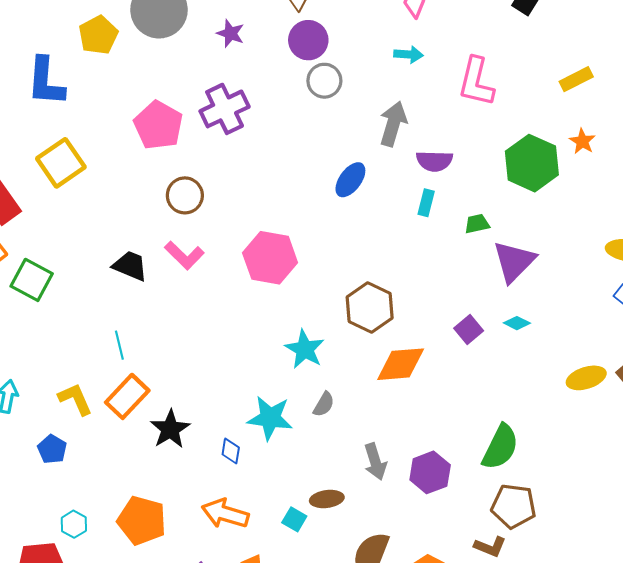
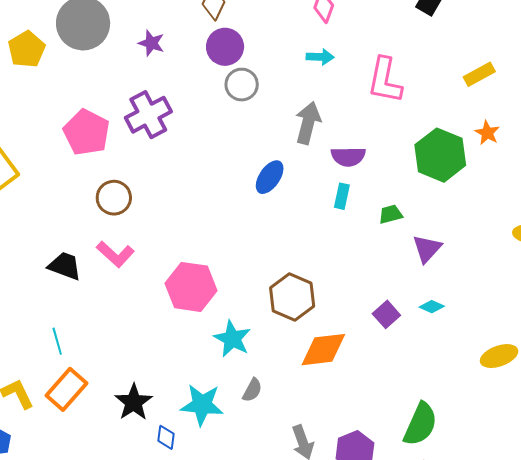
pink hexagon: (270, 258) -> (191, 287), moved
purple triangle: (514, 262) -> (427, 249), size x0.7
black star: (170, 429) -> (134, 402), moved

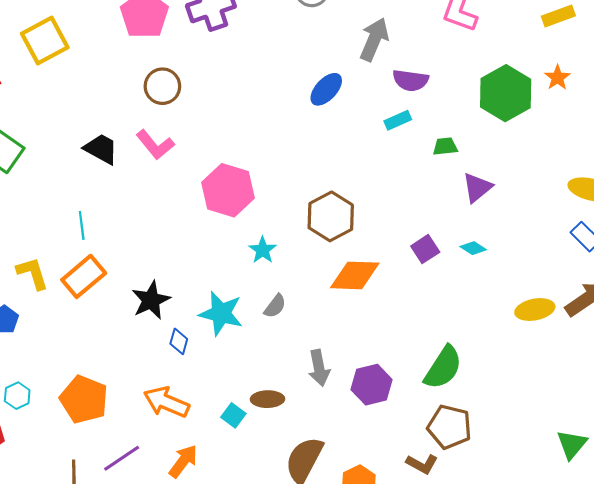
cyan rectangle: (342, 196) -> (398, 120), turned 45
cyan star: (232, 339) -> (263, 250), size x0.7

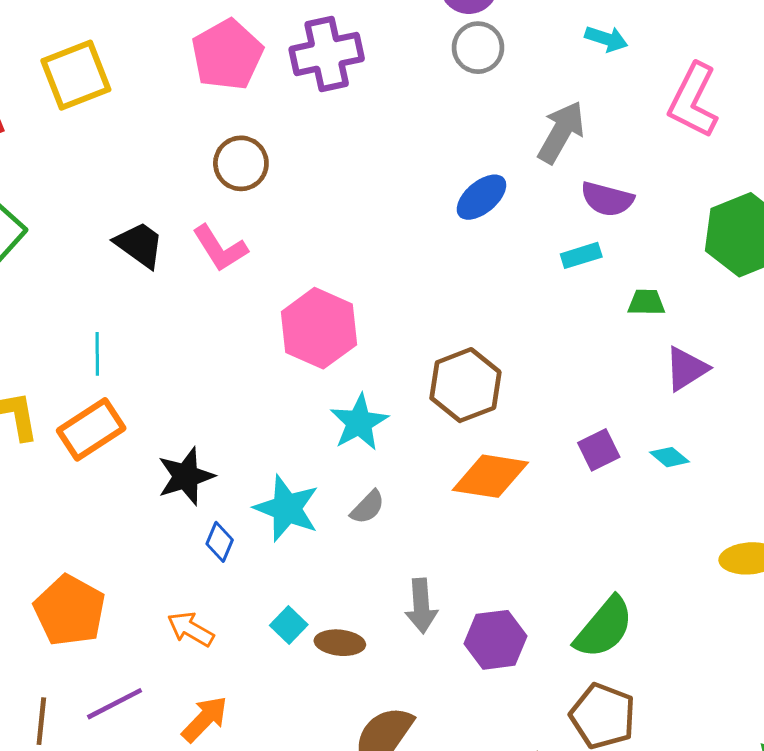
cyan star: (263, 250) -> (359, 422), size x1.4
orange arrow: (166, 402) -> (191, 629), size x0.7
cyan square: (233, 415) -> (289, 625), moved

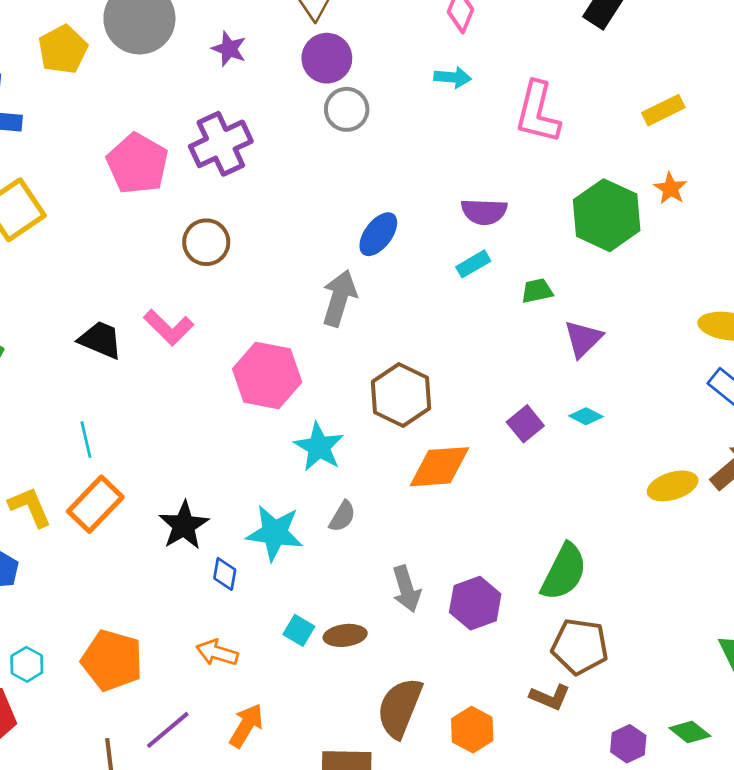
gray arrow: (561, 132) -> (339, 298), moved
brown circle: (241, 163) -> (206, 242), moved

